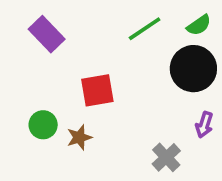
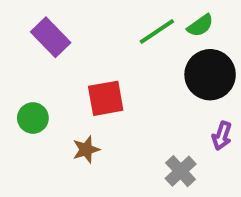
green semicircle: (199, 25) -> (200, 25), moved
green circle: (43, 125) -> (33, 118), moved

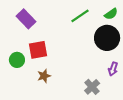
green semicircle: (200, 25) -> (111, 14), moved
red square: (106, 98) -> (38, 50), moved

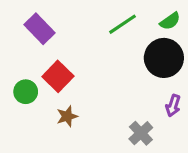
red square: (38, 50) -> (58, 76), turned -36

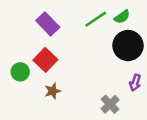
green semicircle: (170, 21) -> (122, 17), moved
purple rectangle: (39, 29) -> (48, 24), moved

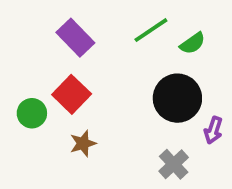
green semicircle: (122, 17) -> (193, 43), moved
black circle: (128, 46) -> (177, 98), moved

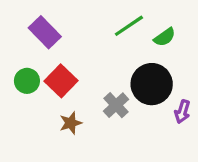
purple rectangle: (75, 38) -> (45, 32), moved
green circle: (32, 113) -> (27, 81), moved
gray cross: (174, 164) -> (116, 105), moved

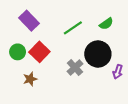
green line: (129, 26) -> (73, 28), moved
brown star: (71, 123) -> (30, 79), moved

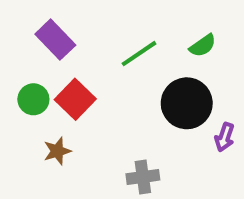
gray cross: (75, 68) -> (143, 177), moved, turned 35

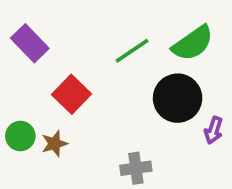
purple rectangle: (55, 40) -> (30, 43), moved
green semicircle: (203, 46) -> (193, 43), size x1.6
green circle: (33, 99) -> (20, 136), moved

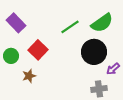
purple arrow: (214, 130) -> (113, 69), turned 32
green circle: (20, 136) -> (11, 56), moved
gray cross: (136, 168) -> (99, 89), moved

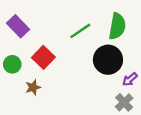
green semicircle: (102, 23) -> (117, 26), turned -45
gray cross: (99, 89) -> (124, 102), moved, turned -35

